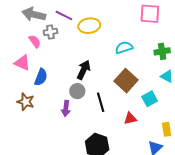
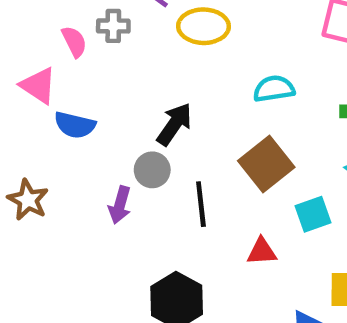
blue semicircle: (41, 77) -> (75, 125), turned 72
brown star: (26, 102) -> (28, 200), moved

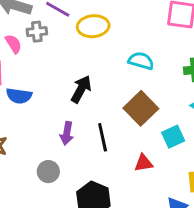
cyan semicircle: (274, 89) -> (141, 61), turned 30
gray circle: (152, 170) -> (48, 172), moved
purple arrow: (120, 205) -> (67, 133), moved

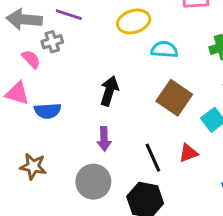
yellow ellipse: (93, 26) -> (134, 21), moved
black line: (103, 137) -> (153, 158), moved
gray circle: (48, 172) -> (93, 182), size x1.5

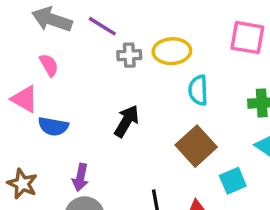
gray cross: (52, 42) -> (129, 55), moved
cyan semicircle: (164, 49) -> (198, 90), turned -110
purple arrow: (104, 139) -> (80, 177), moved

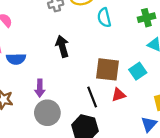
black arrow: (127, 121) -> (62, 46), turned -35
brown square: (196, 146) -> (107, 69), moved, turned -30

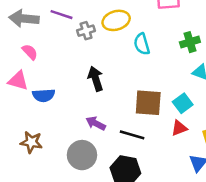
purple arrow: (40, 88) -> (96, 123), moved, turned 119
red triangle: (119, 95) -> (179, 128), moved
black line: (92, 97) -> (132, 135), turned -50

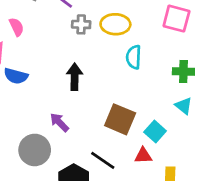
cyan square: (183, 103) -> (155, 131), turned -30
black line: (132, 135) -> (103, 160), moved

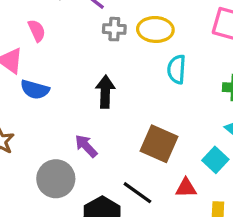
cyan square: (155, 131) -> (215, 160), moved

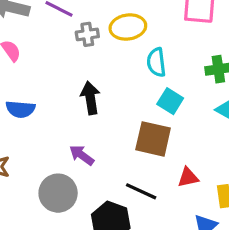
cyan square: (215, 160) -> (170, 101), moved

